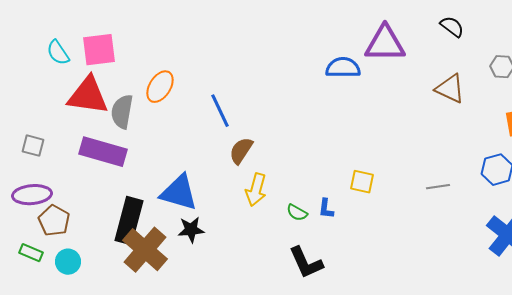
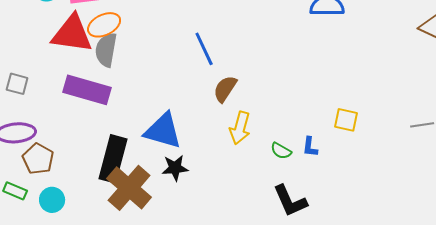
orange ellipse: (160, 87) -> (104, 25), moved, turned 32

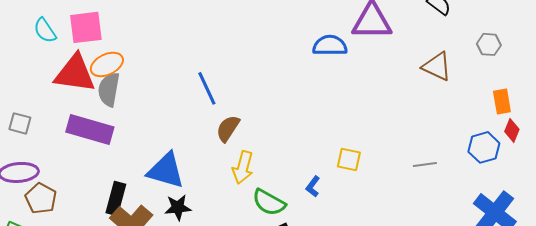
blue L-shape: (310, 147) -> (313, 186), turned 30
green semicircle: (281, 151) -> (269, 202), moved, size x1.6
black rectangle: (113, 159) -> (116, 198), size x0.7

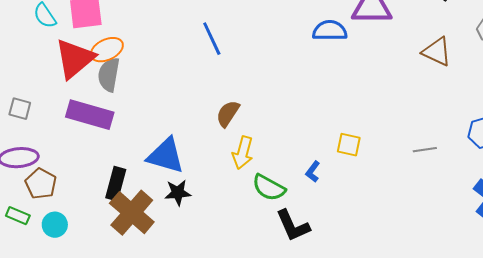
red triangle: (75, 73) -> (75, 59), turned -48
blue line: (207, 88) -> (212, 39), moved

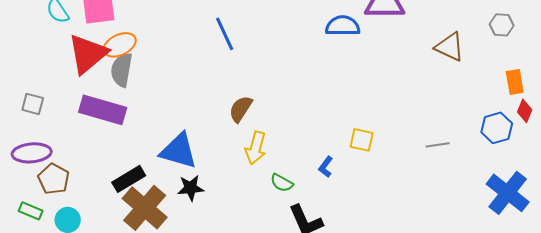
black rectangle: (116, 184) -> (129, 179), turned 44
green semicircle: (269, 188) -> (282, 183), size x0.7

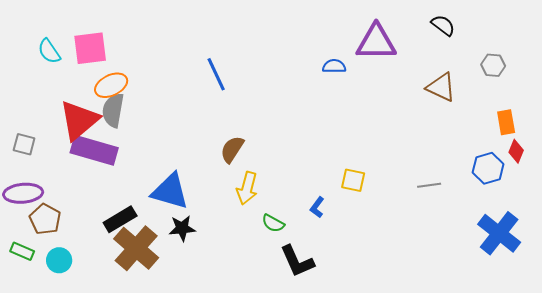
blue semicircle: (343, 26) -> (334, 66), size x0.7
red triangle: (88, 54) -> (79, 120), moved

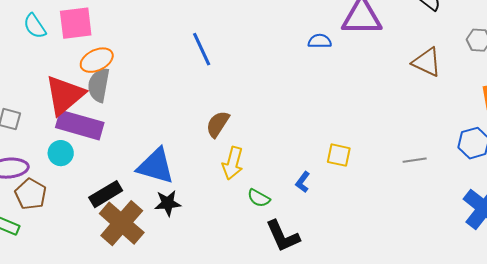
cyan circle: (59, 260) -> (61, 153), moved

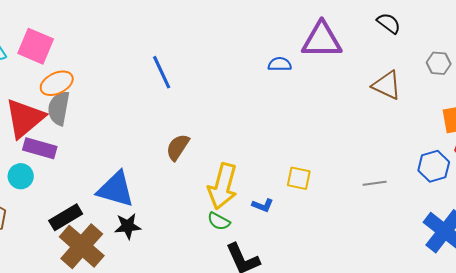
pink square: (76, 23) -> (36, 46), turned 30
purple rectangle: (80, 125) -> (40, 148), size x0.7
yellow arrow: (233, 163) -> (223, 186), moved, size x1.4
blue L-shape: (303, 182) -> (263, 205), turned -105

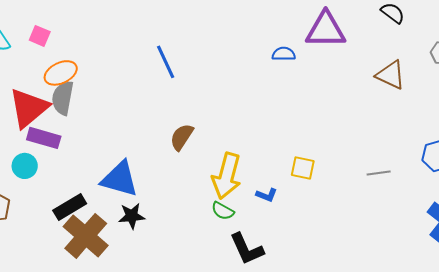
pink square: (36, 46) -> (40, 36), size x0.6

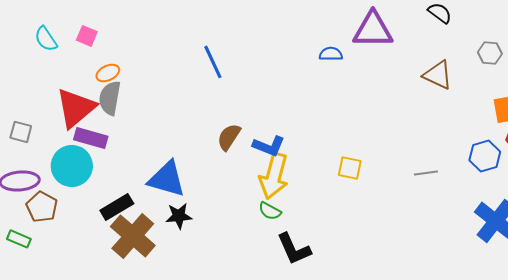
orange ellipse: (61, 73) -> (108, 73), size x0.7
cyan circle: (25, 166) -> (72, 166), size x1.6
blue L-shape: (267, 195) -> (269, 146), moved, size x1.5

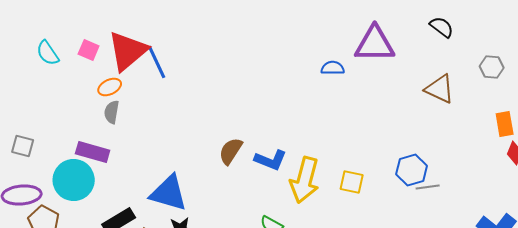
blue line: (213, 62) -> (157, 62), moved
gray semicircle: (110, 98) -> (112, 112), size x0.7
red triangle: (76, 108) -> (128, 51), moved
blue hexagon: (485, 156) -> (412, 170), moved
yellow arrow: (274, 176) -> (305, 180), moved

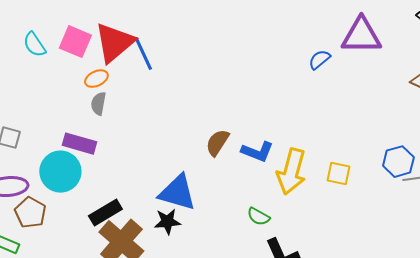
pink square: (89, 50) -> (75, 42), size x1.5
blue semicircle: (333, 68) -> (319, 60), turned -40
blue triangle: (169, 193) -> (177, 193), moved

